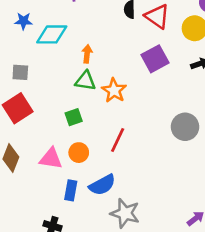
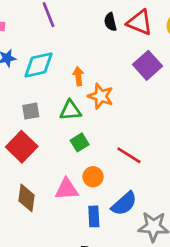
gray square: (20, 72) -> (31, 111), moved
green triangle: (85, 81) -> (70, 110), moved
orange star: (114, 90) -> (101, 96), moved
red line: (118, 140) -> (129, 155), turned -70

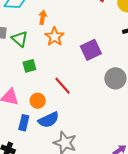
purple square: (147, 65) -> (91, 50), moved
green triangle: (70, 110) -> (20, 39), moved, turned 30
orange circle: (93, 177) -> (38, 101), moved

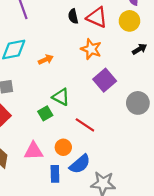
orange arrow: (43, 17) -> (46, 60), turned 72
orange star: (55, 37) -> (91, 49), moved
green triangle: (20, 39) -> (61, 97), moved

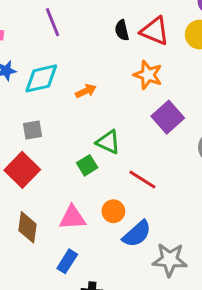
blue rectangle: (55, 174) -> (67, 261), moved, turned 35

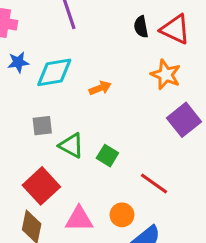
green triangle: (108, 142) -> (71, 145), moved
green square: (87, 165) -> (107, 156), moved, turned -30
red square: (22, 170) -> (41, 186), moved

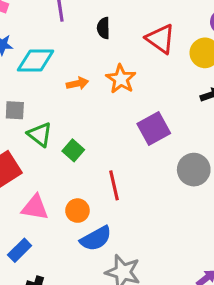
black semicircle: (141, 27) -> (103, 28), moved
orange star: (166, 75) -> (121, 79), moved
red line: (154, 183) -> (114, 185), turned 32

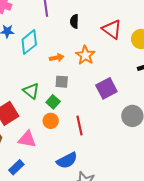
cyan diamond: (36, 61) -> (29, 42), turned -40
gray square: (15, 110) -> (62, 82), moved
orange circle: (77, 211) -> (51, 121), moved

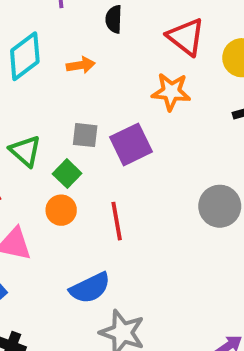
orange star: (85, 55) -> (171, 92), moved, turned -30
orange arrow: (57, 58) -> (81, 65), moved
purple square: (106, 88) -> (131, 144), moved

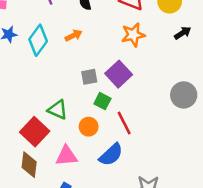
green triangle: (25, 151) -> (58, 110), moved
green square: (67, 174) -> (102, 101), moved
blue semicircle: (90, 288) -> (111, 155), moved

